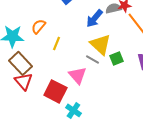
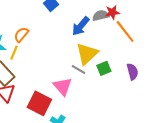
yellow line: (56, 43) -> (14, 53), moved
yellow triangle: (100, 44) -> (87, 54), turned 35

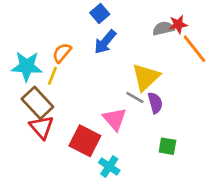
blue arrow: (81, 26) -> (105, 42), moved
green square: (104, 68) -> (167, 146), moved, turned 32
purple semicircle: (132, 72) -> (155, 103), moved

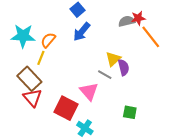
cyan star: (27, 66) -> (23, 36), moved
yellow triangle: (146, 77) -> (113, 59), size x0.7
purple semicircle: (155, 103) -> (124, 67), moved

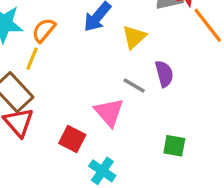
yellow triangle: (113, 59) -> (134, 37), moved
red square: (66, 108) -> (72, 139), size x0.7

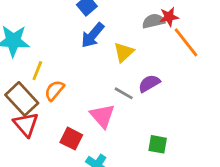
orange semicircle: (44, 30) -> (54, 90), moved
purple semicircle: (164, 74) -> (149, 83), turned -105

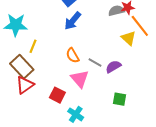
yellow triangle: (124, 52) -> (129, 38), moved, turned -35
purple semicircle: (149, 83) -> (113, 67), moved
orange semicircle: (54, 90) -> (73, 55), moved, turned -70
red triangle: (26, 124) -> (25, 85), turned 36

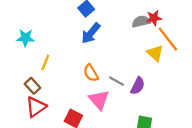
cyan star: (16, 25) -> (25, 38), size x0.7
brown rectangle: (22, 67) -> (32, 86), size x0.6
purple semicircle: (113, 67) -> (138, 86), turned 147

